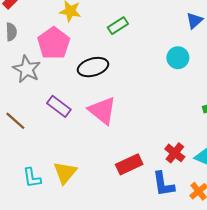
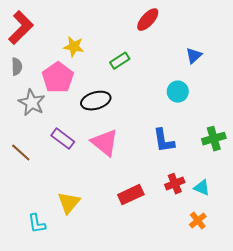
red cross: (175, 153) -> (175, 184), turned 30
cyan L-shape: (32, 178) -> (37, 224), moved
blue L-shape: (163, 184) -> (164, 141), moved

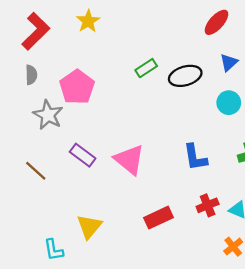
red ellipse: (148, 20) -> (216, 22), moved
yellow star: (74, 47) -> (88, 21), moved, turned 30
cyan circle: (178, 92) -> (229, 103), moved
black ellipse: (96, 101) -> (185, 76), moved

